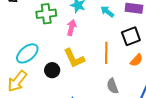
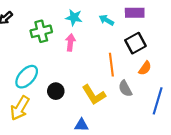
yellow L-shape: (74, 58) -> (94, 95), moved
gray semicircle: (112, 86) -> (125, 89), moved

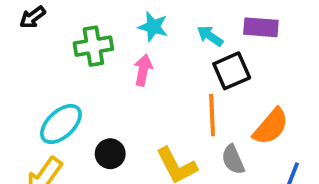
black square: (135, 43) -> (232, 71), moved
orange semicircle: (145, 68) -> (271, 126), size x1.5

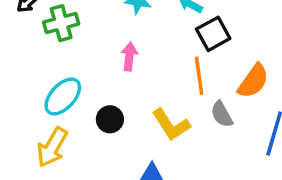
green cross: (93, 46) -> (61, 23), moved
pink arrow: (143, 70) -> (129, 56), moved

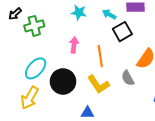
orange line: (199, 76) -> (100, 56), moved
black circle: (110, 119) -> (63, 81), size x1.6

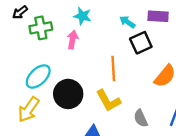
cyan star: (79, 12) -> (82, 16), moved
pink arrow: (74, 45) -> (72, 40), moved
gray semicircle: (128, 78) -> (141, 118), moved

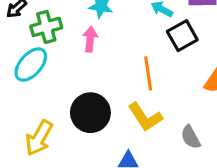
cyan ellipse: (38, 77) -> (31, 65), moved

